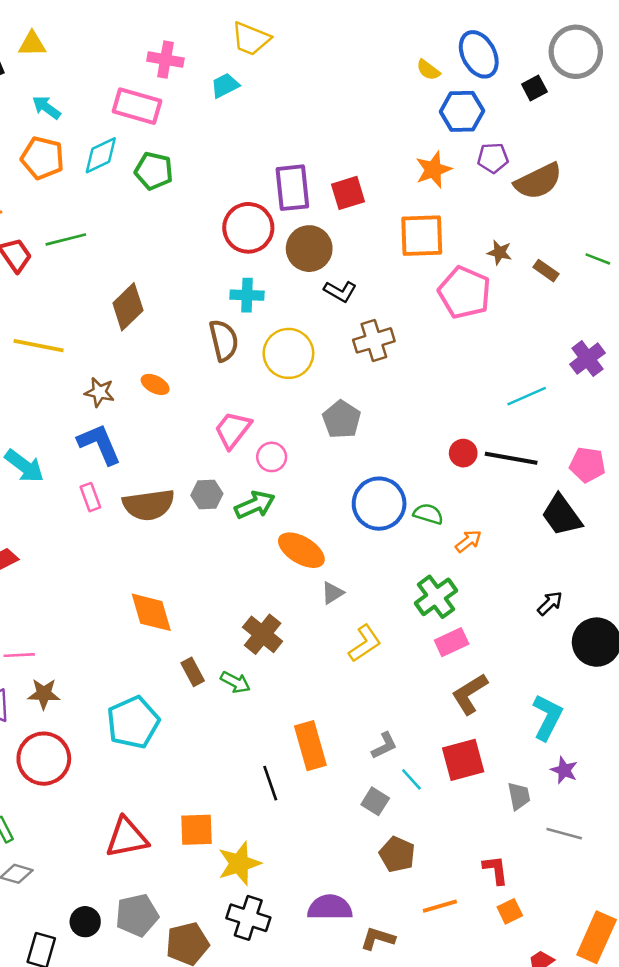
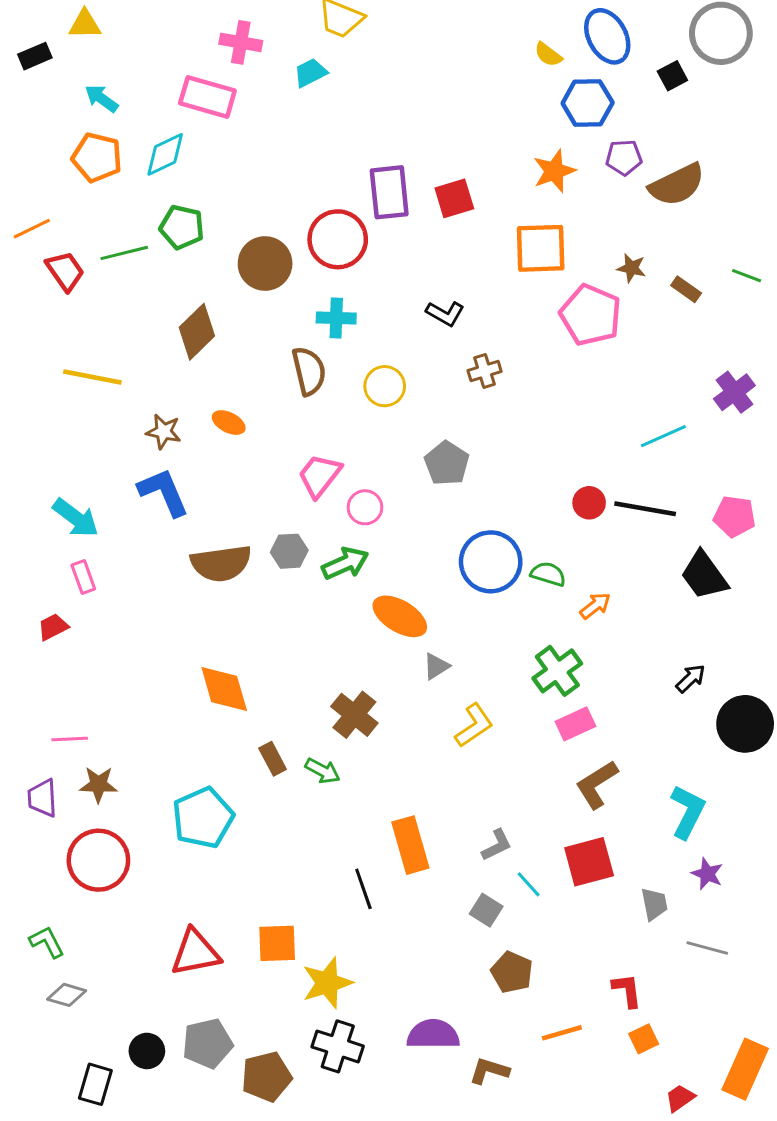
green pentagon: (154, 171) -> (182, 227), moved
brown circle: (309, 249) -> (265, 263), moved
brown cross: (374, 340) -> (485, 371), size x0.7
yellow circle: (288, 353) -> (385, 386), size x0.7
pink rectangle: (90, 497) -> (83, 577), moved

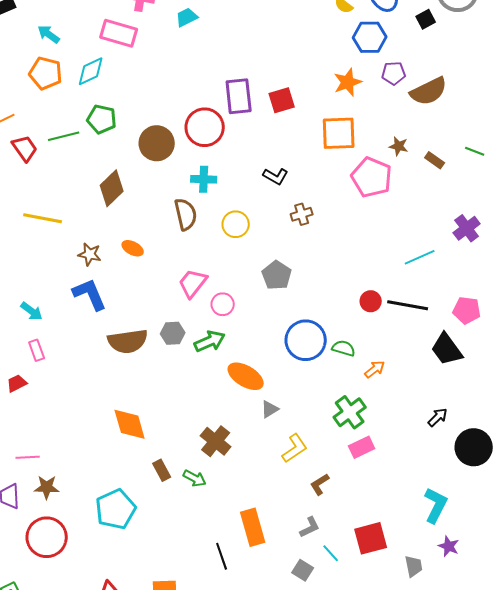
cyan arrow: (76, 518) -> (32, 311), size x0.7
brown L-shape: (597, 784) -> (320, 484), moved, size x0.7

